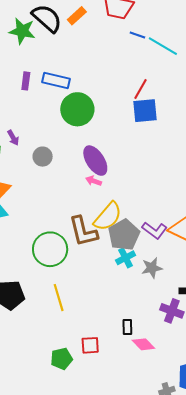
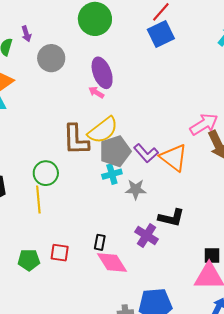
blue square: (145, 111) -> (161, 34), turned -32
gray circle: (43, 157) -> (51, 58), size x1.4
green circle: (50, 249) -> (46, 173), moved, size x0.7
pink diamond: (143, 344) -> (112, 262), size x1.4

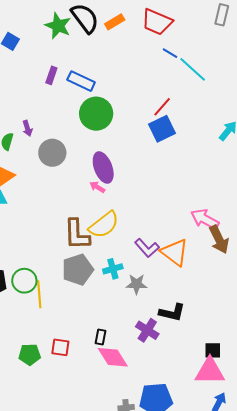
pink arrow: (204, 124) -> (205, 219), turned -120
gray pentagon: (115, 151) -> (78, 270), moved
green circle: (46, 173) -> (24, 281), moved

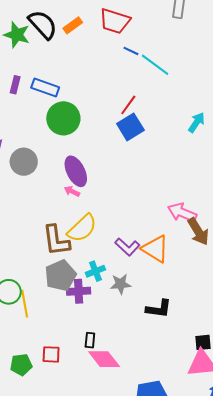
purple cross: (147, 330) -> (79, 291), moved, turned -30

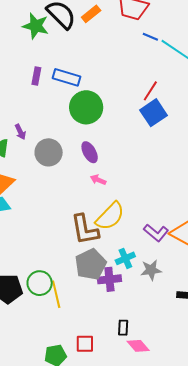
purple ellipse: (76, 171) -> (90, 152), moved, size x0.7
pink diamond: (104, 359) -> (138, 346), size x0.7

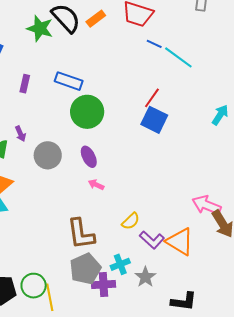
purple rectangle: (36, 76) -> (25, 84), moved
blue square: (154, 113) -> (154, 120), turned -32
yellow semicircle: (110, 216) -> (131, 221), moved, size x0.6
gray star: (151, 270) -> (145, 277), turned -30

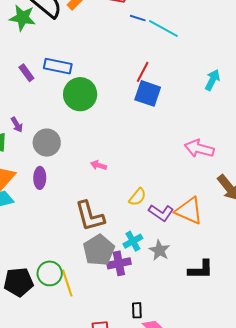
purple rectangle: (25, 84) -> (26, 73), moved, turned -42
purple ellipse: (89, 157) -> (40, 178), moved, turned 35
pink arrow: (206, 205) -> (199, 149), moved

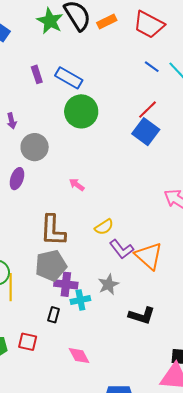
blue line: (138, 18) -> (152, 67), moved
cyan cross: (133, 241) -> (80, 300), moved
black rectangle: (137, 310) -> (54, 315), moved

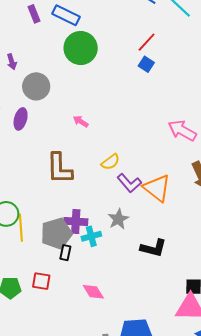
blue square: (146, 132) -> (146, 64), size x0.6
gray pentagon: (51, 266) -> (56, 233), moved

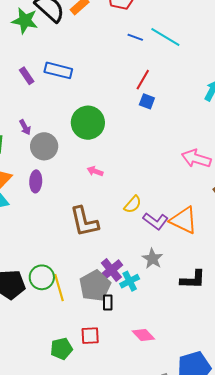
green circle: (81, 48) -> (88, 123), moved
purple arrow: (12, 62) -> (25, 127), moved
purple cross: (76, 222) -> (111, 270), turned -30

